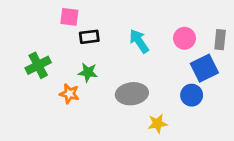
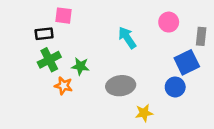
black rectangle: (89, 37) -> (44, 34), moved
pink circle: (185, 38) -> (169, 22), moved
green cross: (38, 65) -> (49, 60), moved

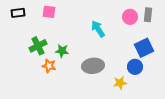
black rectangle: (44, 34) -> (18, 13), moved
gray rectangle: (201, 36) -> (148, 15), moved
yellow star: (144, 113) -> (120, 83), moved

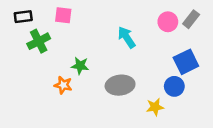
gray rectangle: (148, 15) -> (191, 19), turned 32
green cross: (38, 46) -> (39, 41), moved

